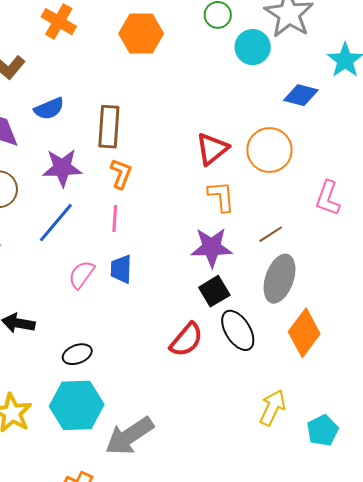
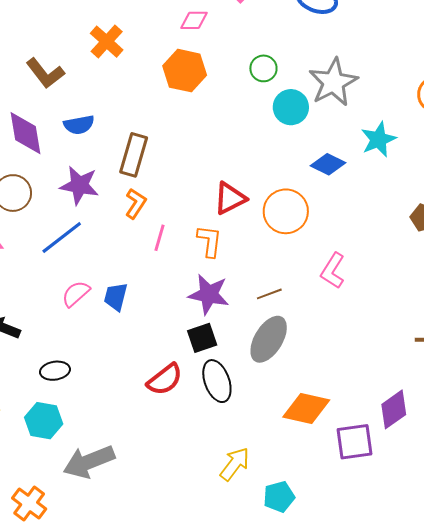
orange L-shape: (221, 196) -> (209, 241), moved
pink line: (115, 218) -> (159, 238), moved
orange diamond: (304, 333) -> (306, 408), moved, turned 54
cyan hexagon: (77, 405) -> (44, 421), size x0.7

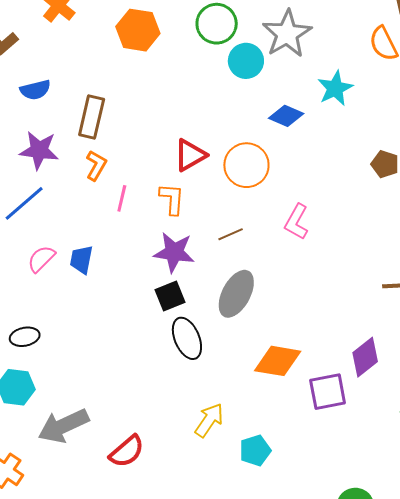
green circle: (263, 68) -> (217, 24), size x1.5
brown line: (269, 294) -> (231, 234), moved
red semicircle: (165, 380) -> (127, 451), moved

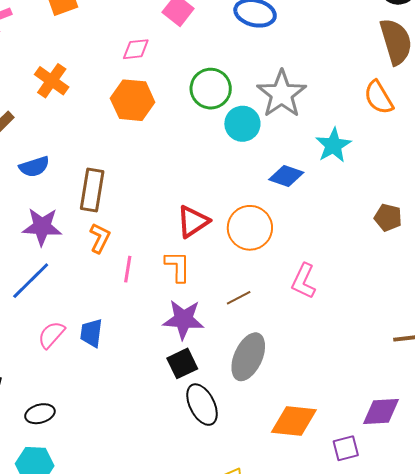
purple diamond: (365, 357) -> (381, 411), turned 39
purple square: (328, 392) -> (346, 448), size x0.7

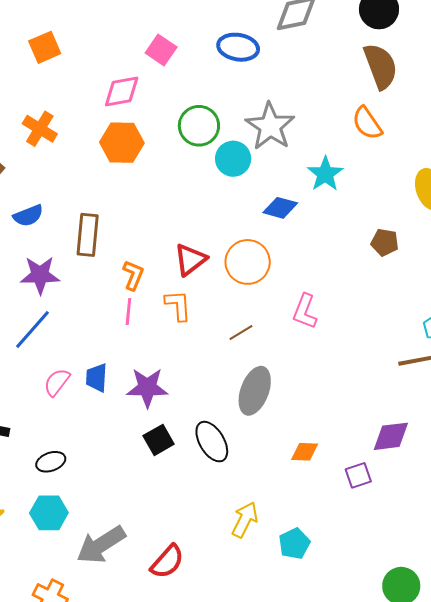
pink diamond: (136, 49) -> (122, 92), size x1.4
orange L-shape: (100, 238) -> (133, 275), moved
purple star: (183, 319) -> (147, 388), moved
black square: (182, 363) -> (159, 440), moved
orange diamond: (294, 421) -> (305, 452), size x0.6

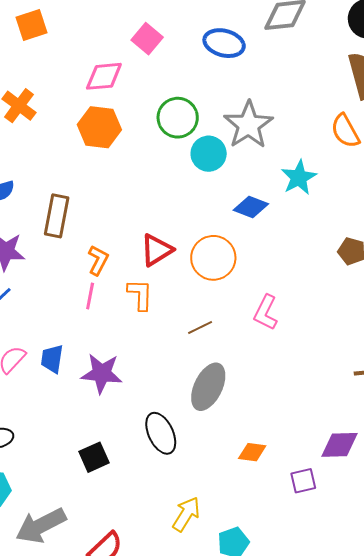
black square: (159, 440) -> (94, 457), moved

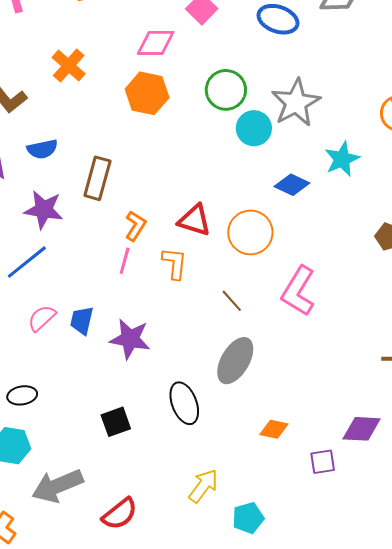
red triangle: (157, 250) -> (194, 220), turned 45
pink L-shape: (266, 313) -> (298, 291), size x1.4
brown line: (200, 327) -> (232, 301), turned 70

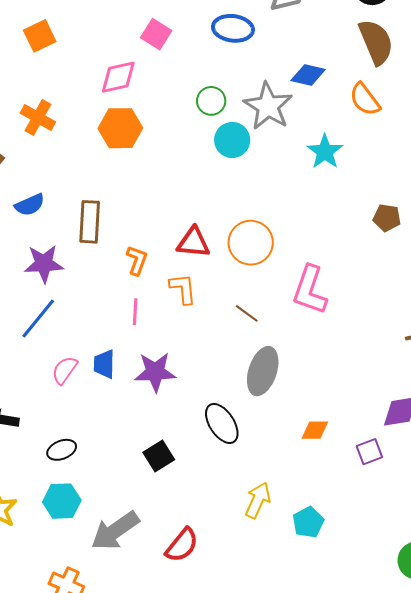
green circle: (226, 90) -> (211, 101), moved, size x0.7
blue diamond: (292, 185) -> (308, 75), moved
pink line: (125, 261) -> (135, 312), moved

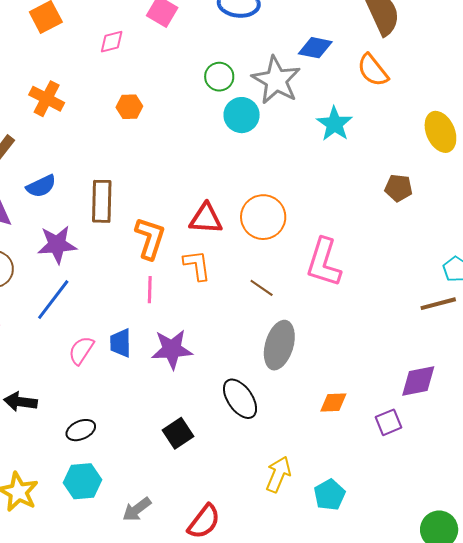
pink diamond: (118, 77) -> (112, 42), moved, size x0.7
orange hexagon: (120, 128) -> (129, 107), size x0.6
orange L-shape: (137, 260) -> (150, 238), size x1.4
gray arrow: (115, 531) -> (137, 509), size x0.6

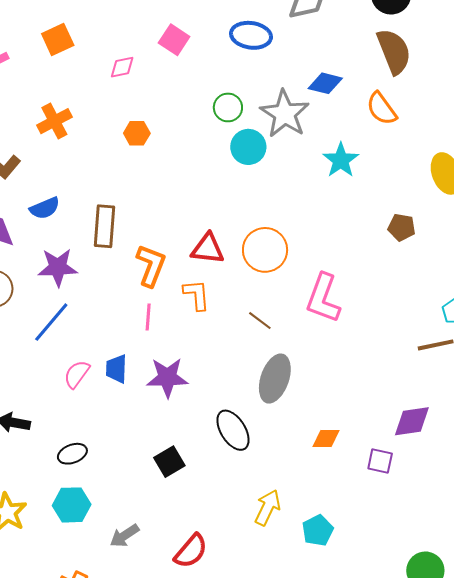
orange cross: (47, 99) -> (54, 121), turned 32
purple square: (388, 422) -> (380, 461), turned 32

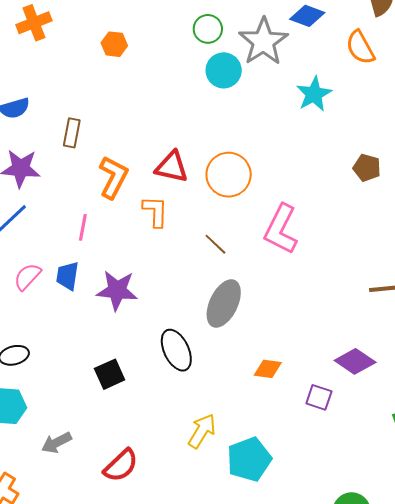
brown rectangle: (104, 226) -> (72, 133), size x0.7
pink line: (148, 317) -> (83, 227), moved
purple diamond: (412, 421) -> (355, 361), turned 36
cyan pentagon: (318, 530) -> (249, 459), size x1.4

